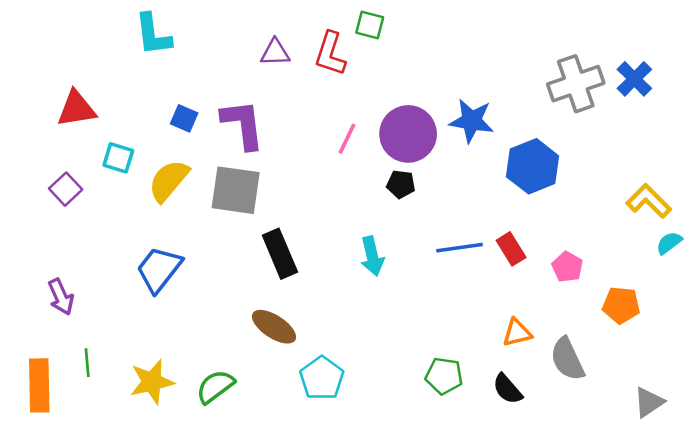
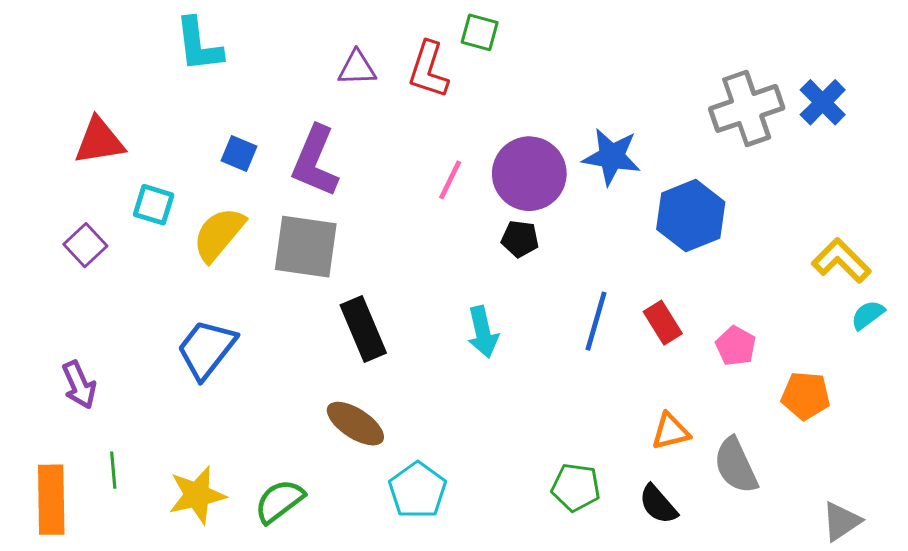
purple L-shape: (243, 124) -> (315, 161), turned -150
blue line: (460, 248) -> (596, 321), turned -66

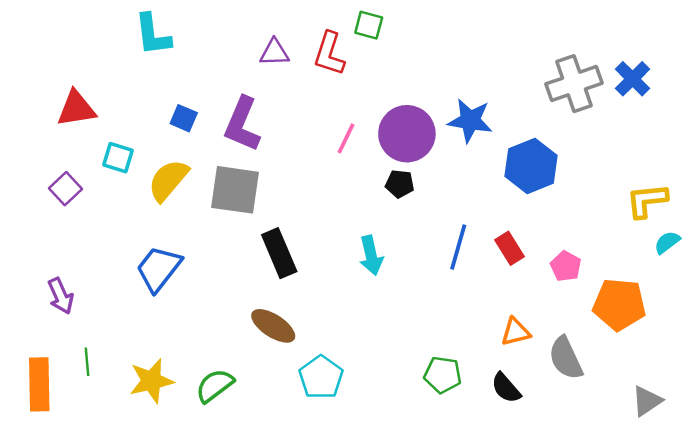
yellow L-shape: (841, 261) -> (647, 201), turned -51
orange pentagon: (806, 396) -> (619, 304), size x1.4

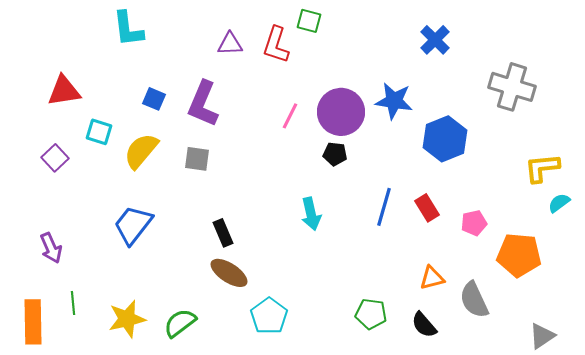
blue cross: (633, 79) -> (435, 40), moved
gray cross: (574, 84) -> (512, 87), moved, turned 36
gray square: (235, 190) -> (197, 159), size x0.6
black rectangle: (279, 253) -> (223, 233), moved, size x0.7
pink pentagon: (566, 266) -> (474, 223), turned 30

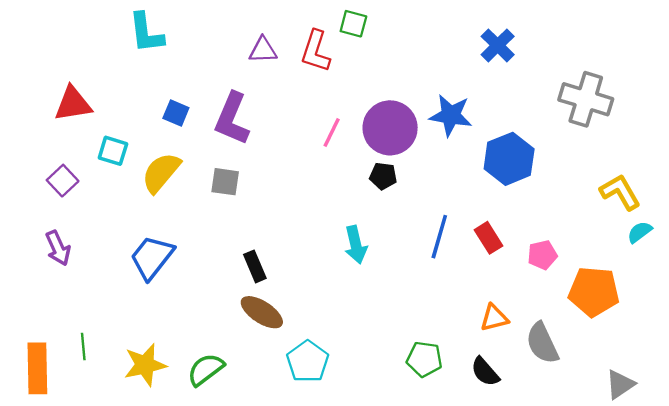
yellow L-shape: (542, 168) -> (620, 192), turned 66
purple arrow: (51, 248) -> (58, 248), moved

